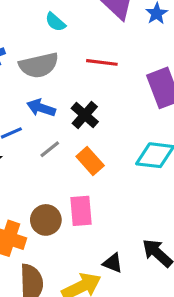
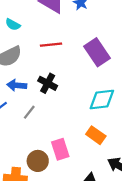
orange rectangle: (90, 161) -> (96, 135), moved

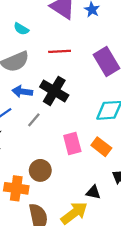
black cross: (48, 83) -> (54, 91), size x1.4
pink rectangle: (60, 149) -> (72, 144), moved

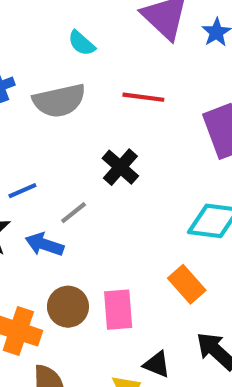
black cross: (54, 91) -> (120, 167), size x0.7
blue arrow: (22, 92) -> (44, 244), moved
pink rectangle: (72, 144) -> (118, 310), moved

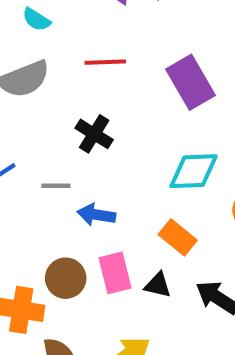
gray line: (74, 213) -> (56, 186), turned 48
blue arrow: (44, 244) -> (96, 215), moved
black triangle: (157, 364) -> (158, 285), moved

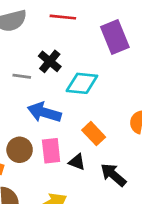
cyan diamond: (194, 171) -> (82, 83), moved
gray line: (56, 186) -> (22, 76), moved
blue arrow: (96, 215) -> (44, 112), size x1.4

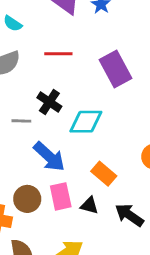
blue arrow: (44, 112) -> (49, 157), turned -148

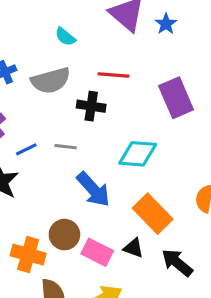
black cross: (49, 102) -> (91, 106), moved, turned -30
orange rectangle: (104, 174) -> (153, 214), size x1.4
pink rectangle: (61, 196) -> (97, 252), moved, turned -56

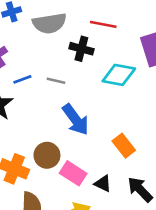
cyan diamond: (138, 154) -> (119, 75), moved
orange rectangle: (153, 214) -> (124, 146), size x0.7
black triangle: (133, 248) -> (103, 184), moved

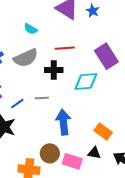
blue arrow: (76, 120) -> (63, 122), turned -135
black triangle: (103, 184) -> (94, 153), moved

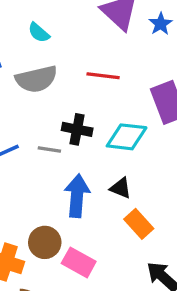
cyan semicircle: (31, 29) -> (39, 33), moved
black cross: (54, 70) -> (77, 129), moved
black triangle: (94, 153) -> (121, 188), moved

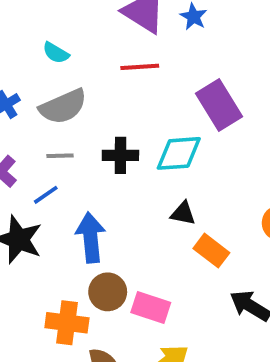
red line: (103, 76) -> (140, 67), moved
gray line: (49, 150) -> (60, 156), moved
blue arrow: (77, 196) -> (91, 238), moved

